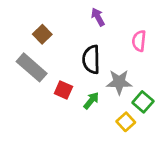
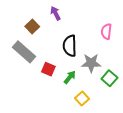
purple arrow: (98, 17) -> (56, 13), moved
yellow square: (126, 122) -> (82, 99), moved

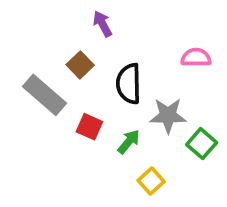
brown square: (32, 26) -> (80, 65), moved
pink semicircle: (106, 32) -> (196, 58), turned 84

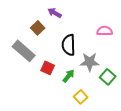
purple arrow: (103, 24) -> (55, 13), turned -32
brown square: (80, 65) -> (38, 28), moved

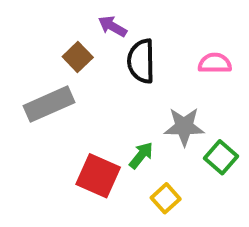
black semicircle: (69, 45) -> (141, 61), moved
gray rectangle: (24, 51) -> (49, 104), turned -65
red square: (48, 68) -> (98, 176), moved, size x1.5

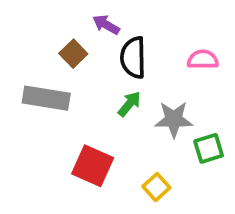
gray rectangle: (49, 104) -> (46, 98), turned 33
green arrow: (141, 155) -> (129, 104), moved
green square: (221, 157) -> (209, 148), turned 32

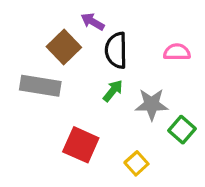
brown square: (73, 54) -> (64, 47), size x1.4
green square: (209, 148) -> (182, 130), turned -32

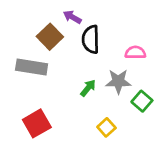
pink semicircle: (177, 52) -> (135, 53), moved
green arrow: (113, 91) -> (88, 88), moved
red square: (81, 145) -> (37, 123), moved, turned 36

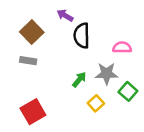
brown square: (50, 37) -> (32, 32), moved
gray rectangle: (32, 67) -> (28, 61), size x0.6
yellow square: (106, 127) -> (96, 103), moved

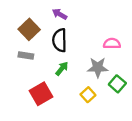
black semicircle: (82, 36) -> (60, 40), moved
green arrow: (79, 80) -> (62, 69), moved
red square: (33, 112) -> (41, 94), moved

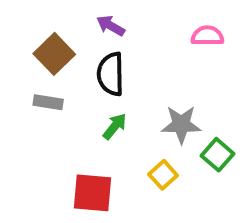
pink semicircle: (112, 44) -> (207, 36), moved
red square: (41, 94) -> (93, 193), moved, turned 35

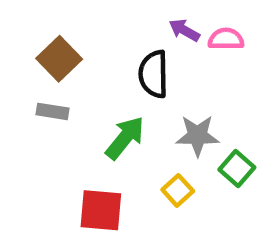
purple arrow: (111, 26) -> (184, 30), moved
black semicircle: (111, 74) -> (154, 74), moved
green arrow: (115, 126) -> (125, 138), size x1.5

